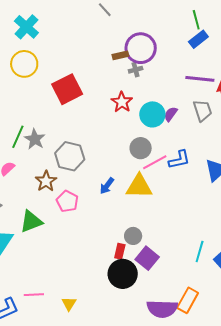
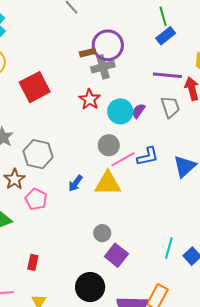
gray cross: (136, 70) -> (103, 67), size x1.6
red rectangle: (120, 251) -> (33, 262), moved
black circle: (123, 274) -> (90, 287), moved

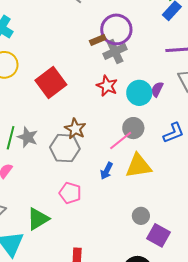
pink line: (123, 159) -> (121, 140), moved
brown star: (15, 179) -> (75, 129), moved

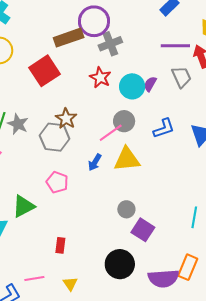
purple circle: (116, 29) -> (94, 21), moved
brown rectangle: (98, 40) -> (69, 38), moved, size x1.8

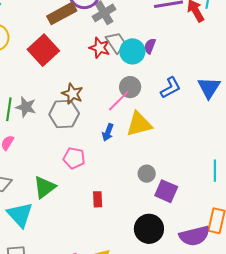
gray trapezoid: (181, 77) -> (116, 43), moved
red rectangle: (60, 245) -> (98, 199), moved

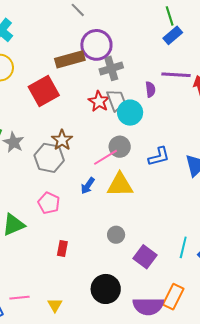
purple semicircle: (150, 46) -> (150, 89), moved, turned 140
purple square: (166, 191) -> (145, 257), moved

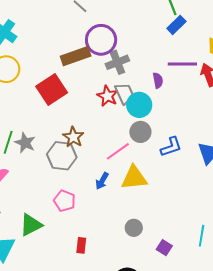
gray circle: (120, 147) -> (140, 132), moved
purple square: (145, 257) -> (164, 248), size x0.7

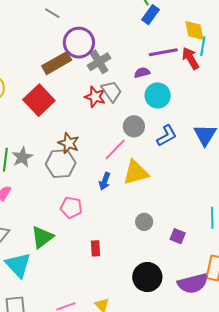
purple semicircle: (158, 80) -> (142, 73), turned -84
cyan circle: (139, 105) -> (158, 95), moved
gray star: (25, 143) -> (22, 157), turned 30

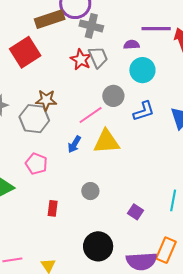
gray cross: (99, 62) -> (91, 26), turned 35
brown star: (69, 143) -> (46, 100), turned -30
gray circle: (144, 222) -> (90, 191), moved

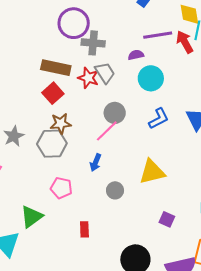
brown rectangle: (50, 19) -> (56, 68), moved, turned 40
red square: (25, 52) -> (53, 93), moved, size x0.7
gray circle: (113, 96) -> (115, 113), moved
yellow triangle: (106, 142) -> (152, 172), moved
gray circle: (90, 191) -> (115, 190), moved

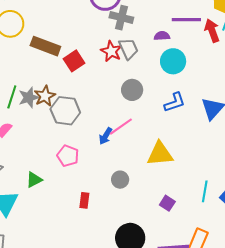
brown rectangle: (56, 68) -> (45, 46), moved
brown star: (61, 123) -> (45, 96), moved, turned -30
pink line: (107, 131) -> (121, 127), moved
gray circle: (115, 190) -> (120, 180), moved
green triangle: (32, 217) -> (34, 180), size x0.7

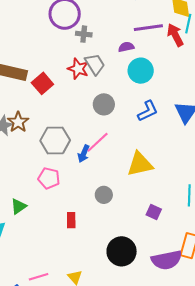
gray cross: (121, 18) -> (84, 34), size x0.7
gray hexagon: (65, 111) -> (55, 140), moved

